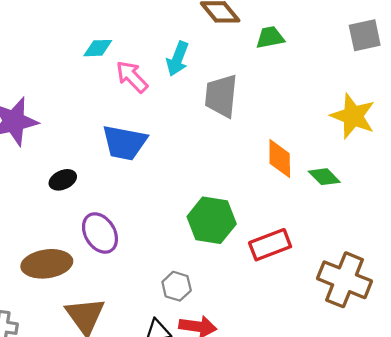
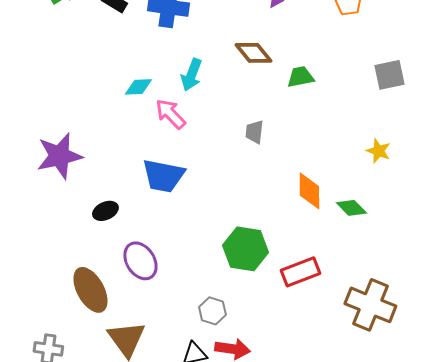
cyan arrow: (178, 59) -> (191, 75), moved
gray trapezoid: (221, 96) -> (254, 132), size x0.6
yellow star: (353, 116) -> (378, 151), size x0.6
brown ellipse: (47, 264) -> (90, 290), turned 69

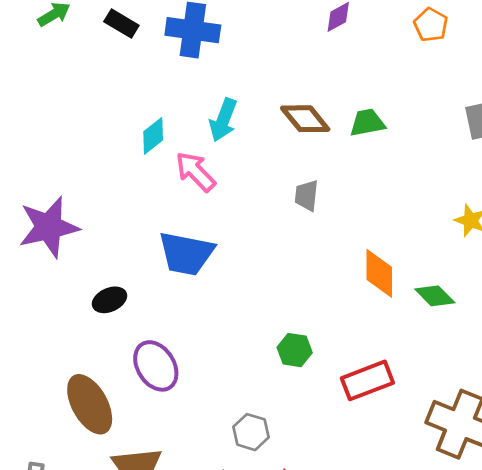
brown diamond: (253, 53) -> (305, 119), moved
cyan diamond: (138, 87) -> (153, 136), turned -36
green hexagon: (245, 249) -> (295, 350), size x0.6

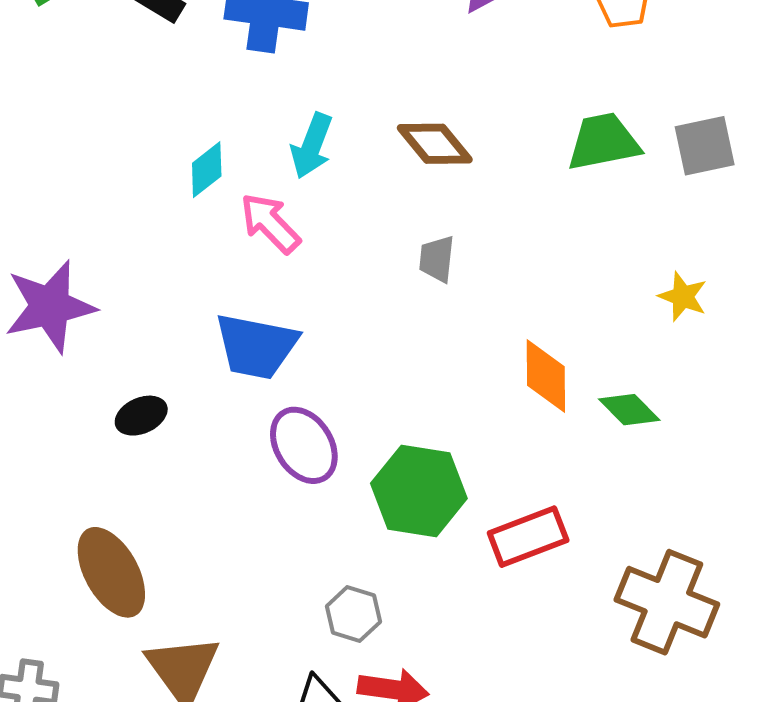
green trapezoid: (367, 123) -> (603, 142), moved, size x1.4
green hexagon: (295, 350) -> (419, 491), size x1.8
purple ellipse: (156, 366) -> (304, 445), moved

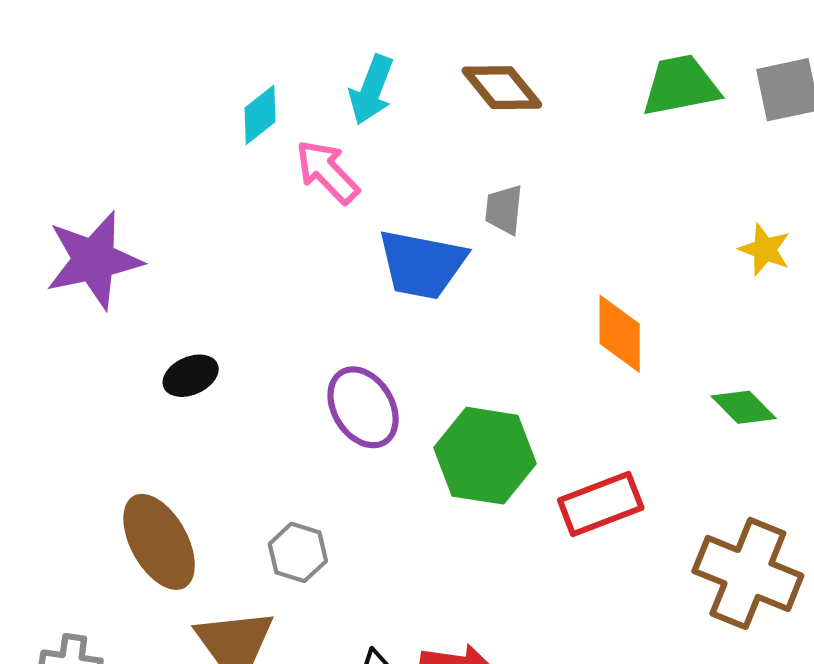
blue trapezoid: (256, 346) -> (422, 264), moved
green diamond: (629, 410) -> (744, 407), moved
gray hexagon: (353, 614) -> (298, 552), moved

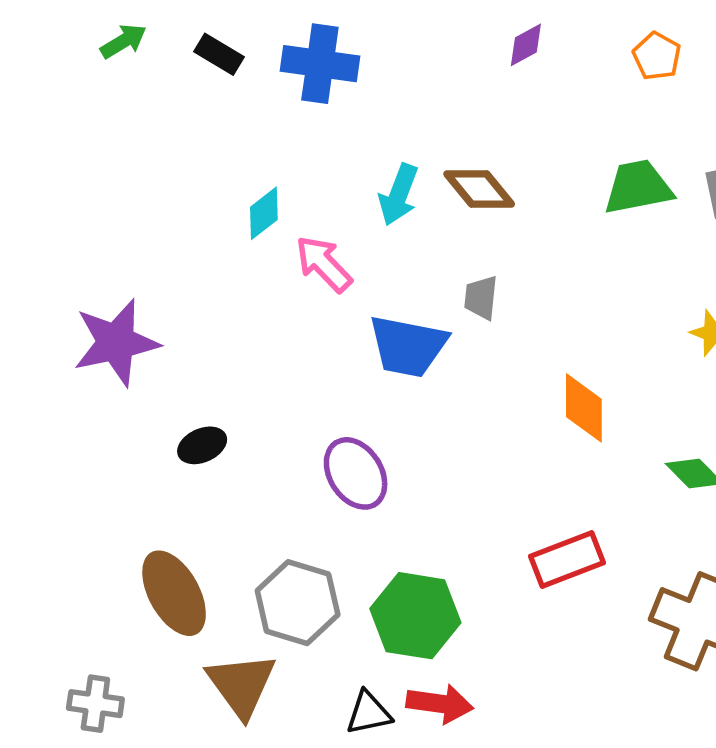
cyan arrow: (371, 90) -> (399, 195), moved
green hexagon: (485, 456) -> (415, 616), moved
gray hexagon: (298, 552) -> (298, 603), size x1.6

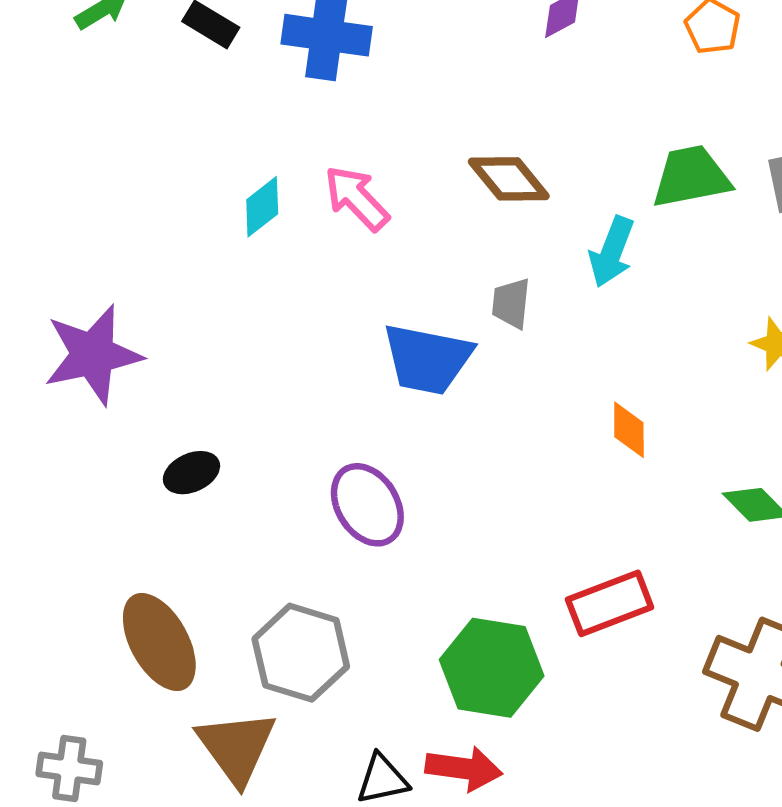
cyan arrow: (399, 195) -> (612, 252), moved
pink arrow: (324, 264) -> (357, 198), moved
orange diamond: (584, 408) -> (629, 430), size x0.7
green hexagon: (415, 616) -> (492, 668), moved

